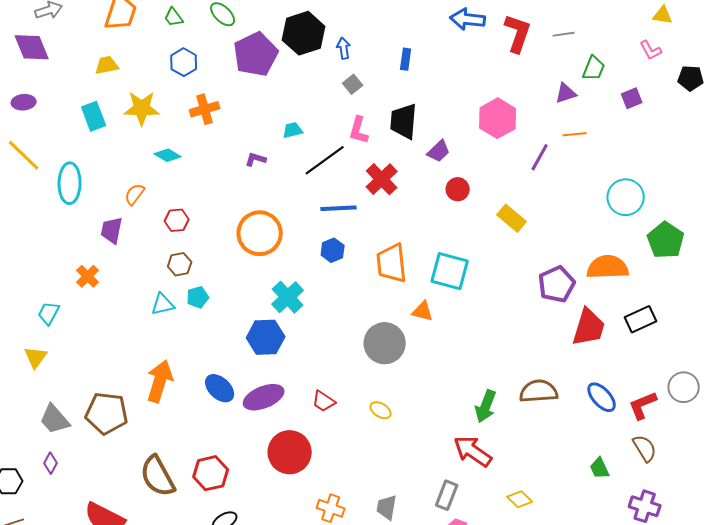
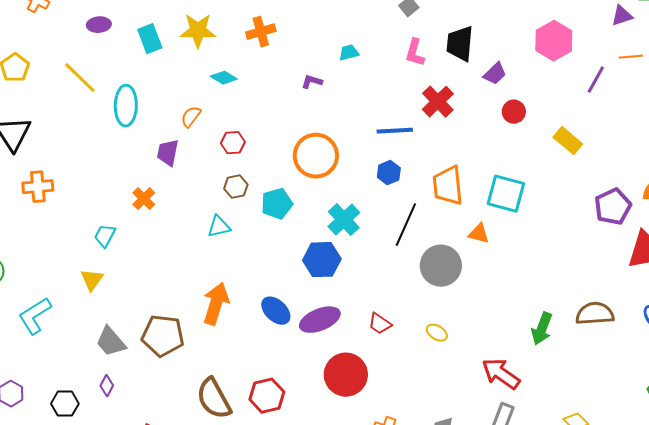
purple ellipse: (24, 102) -> (99, 25), moved
black line: (325, 160) -> (406, 225), moved, turned -30
cyan pentagon: (198, 297) -> (277, 204), moved, size x1.4
red arrow: (473, 451) -> (501, 374), moved

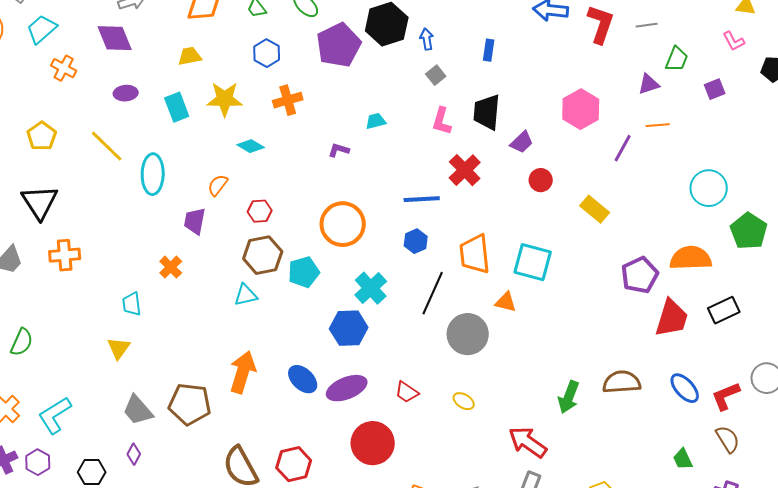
brown hexagon: (236, 187) -> (263, 255), size x1.6
cyan trapezoid: (105, 236) -> (132, 304), turned -35
cyan L-shape: (35, 316) -> (55, 415), moved

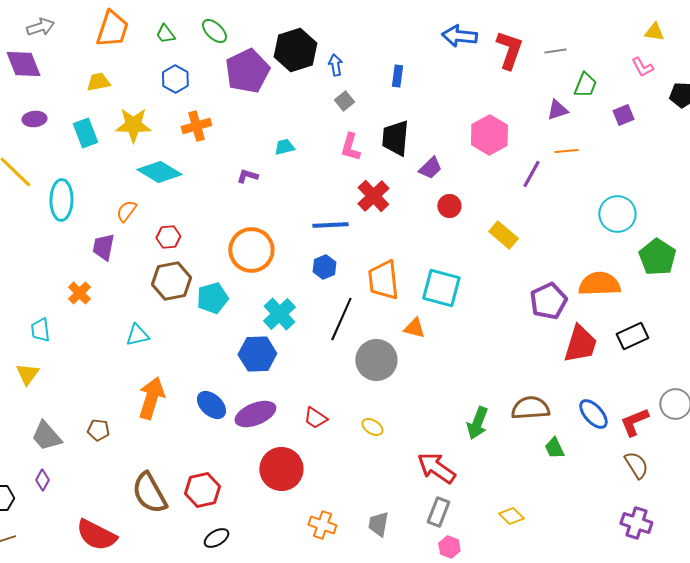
cyan diamond: (251, 146) -> (159, 172), size x1.6
cyan triangle: (246, 295) -> (137, 335), moved
brown pentagon: (190, 404) -> (98, 430), size x0.5
green trapezoid: (683, 459) -> (554, 448), moved

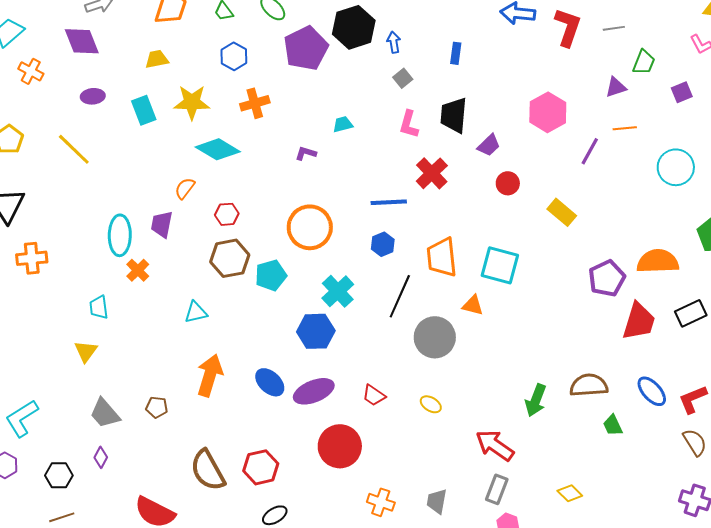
cyan ellipse: (61, 200) -> (120, 235), moved
cyan circle: (617, 214) -> (676, 167), moved

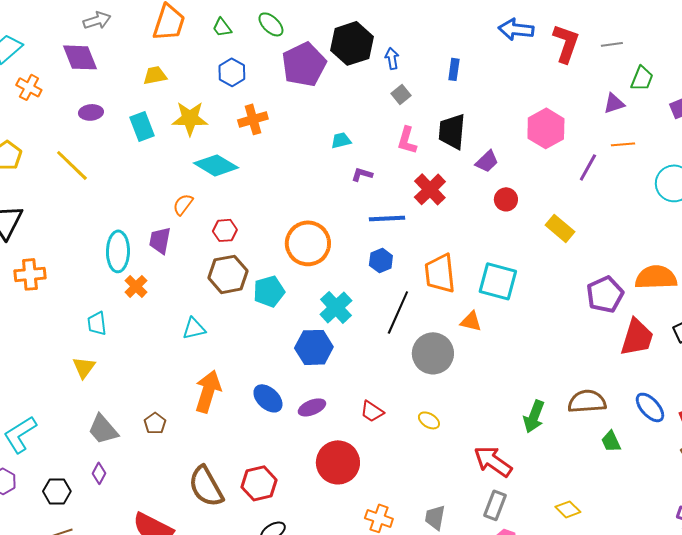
purple L-shape: (306, 153) -> (362, 174), moved
purple ellipse: (314, 391) -> (312, 407), size x0.7
brown pentagon: (157, 407) -> (155, 423), turned 30

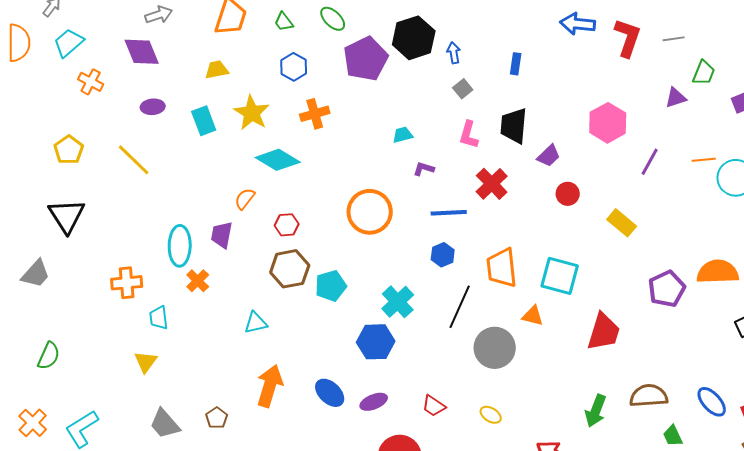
yellow star: (190, 118) -> (252, 113), turned 30
orange line: (623, 144) -> (704, 160), moved
orange circle: (308, 243) -> (370, 212), moved
orange cross: (30, 274) -> (127, 283), moved
red trapezoid: (637, 337) -> (604, 332), moved

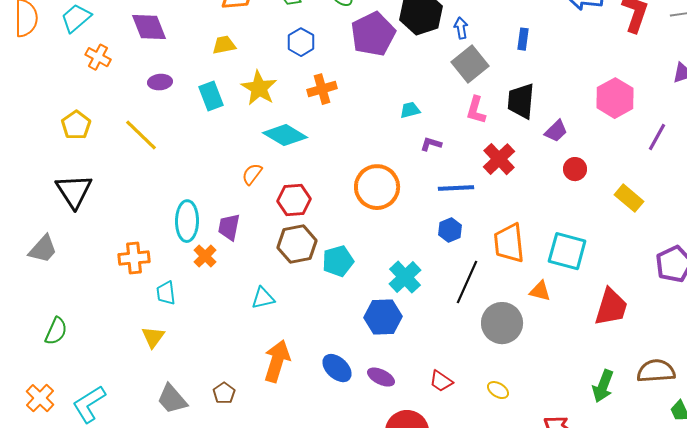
gray square: (463, 89) -> (470, 64), size x1.8
red hexagon: (287, 225) -> (294, 200), size x1.4
purple trapezoid: (222, 235) -> (229, 227), moved
purple ellipse: (374, 402) -> (381, 377), turned 48

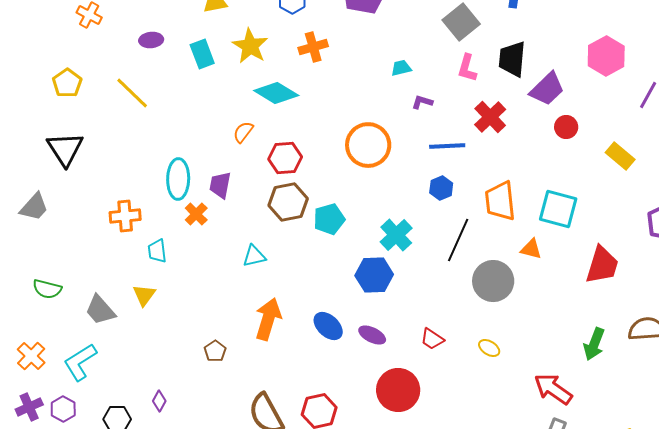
purple trapezoid: (556, 131) -> (547, 89), size x1.5
green semicircle: (56, 331) -> (47, 289), turned 80
gray trapezoid: (172, 399) -> (100, 310), moved

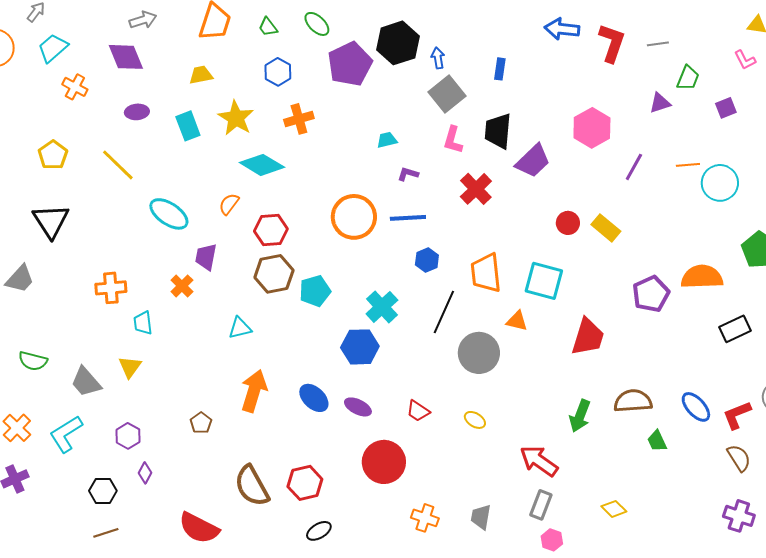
red circle: (566, 127) -> (568, 223), moved
blue line: (447, 146) -> (408, 218), moved
cyan ellipse: (178, 179) -> (169, 214), moved, turned -57
purple hexagon: (63, 409) -> (128, 436), moved

